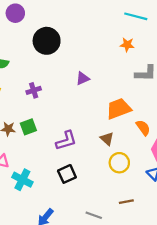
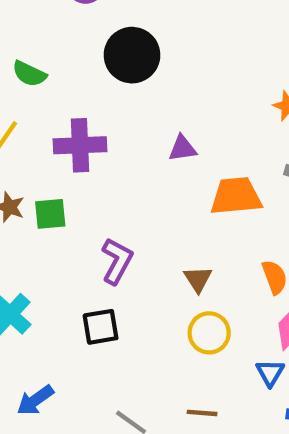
purple cross: (34, 90) -> (80, 145), size x1.6
orange trapezoid: (119, 109) -> (236, 196), moved
purple L-shape: (66, 141) -> (117, 261), turned -60

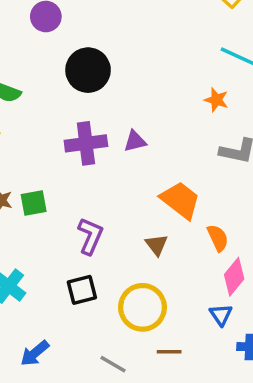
purple cross: (80, 145) -> (86, 143), moved
orange trapezoid: (236, 196) -> (180, 200), moved, turned 48
yellow circle: (209, 333) -> (142, 307), moved, size x1.4

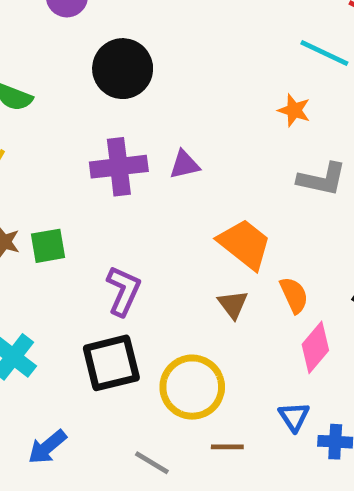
brown triangle: (156, 245) -> (233, 304), moved
black square: (82, 290) -> (111, 363), size x1.4
blue triangle: (221, 315) -> (294, 417), moved

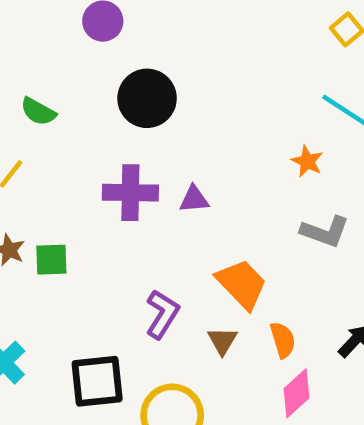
purple L-shape: (123, 291) -> (162, 314), moved

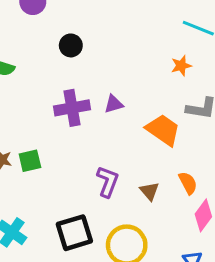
black circle: (147, 98) -> (71, 45), size x0.6
orange star: (307, 161) -> (181, 66), turned -30
orange trapezoid: (242, 284) -> (163, 130), moved

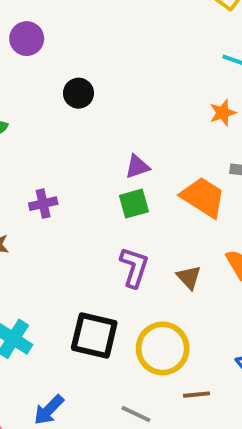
purple cross: (72, 108) -> (43, 204), moved, size x0.6
green square: (30, 161) -> (134, 204), moved
black square: (74, 233) -> (94, 336), turned 33

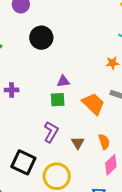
black circle: (79, 93) -> (41, 38), size x1.5

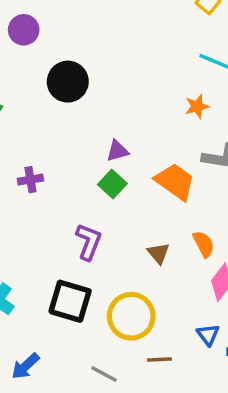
green square: (58, 100) -> (112, 184), turned -35
purple L-shape: (51, 132) -> (89, 242), moved

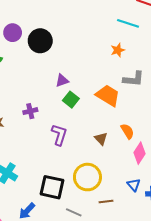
purple circle: (24, 30) -> (13, 33), moved
purple triangle: (117, 151) -> (62, 81), moved
purple cross: (30, 180) -> (30, 111), moved
black square: (70, 301) -> (52, 187), moved

